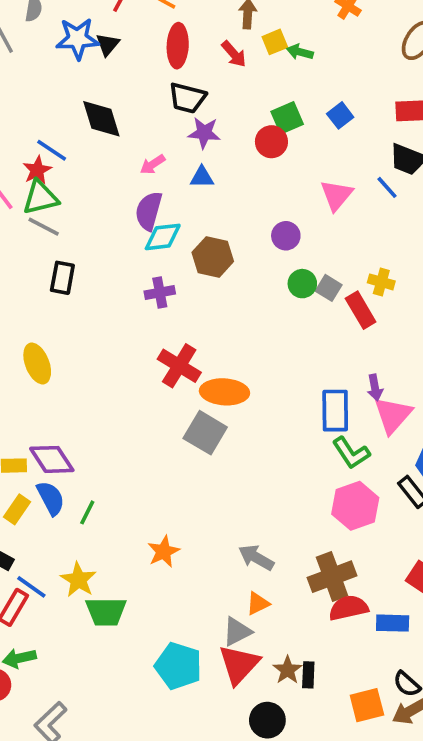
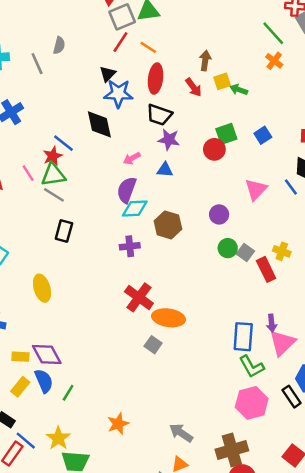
blue star: (77, 39) -> (118, 94), moved
gray square: (205, 433) -> (153, 345), size x0.6

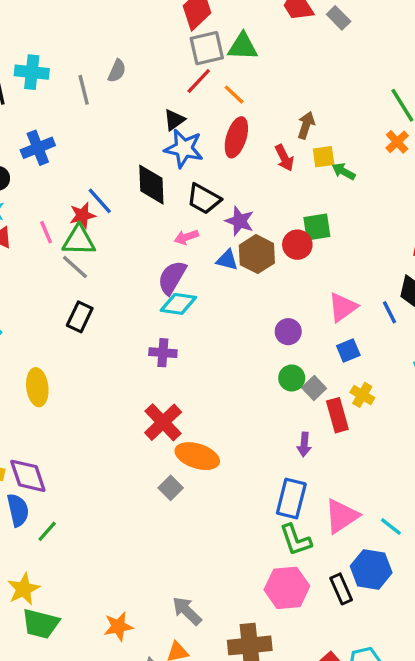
black trapezoid: (159, 115) -> (204, 199), moved
blue square: (263, 135) -> (348, 350), moved
brown hexagon: (168, 225) -> (257, 254), moved
purple arrow: (272, 323) -> (304, 444), moved
orange star: (118, 424) -> (118, 626), moved

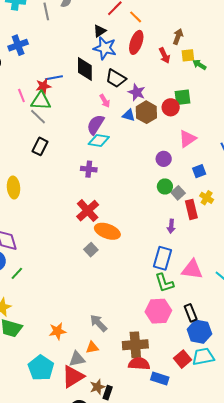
blue line: (100, 201) -> (54, 78), turned -60
pink arrow: (186, 237) -> (105, 101), turned -104
pink triangle: (343, 307) -> (187, 139), moved
pink triangle: (341, 516) -> (192, 269), turned 40
blue hexagon: (371, 569) -> (199, 332), moved

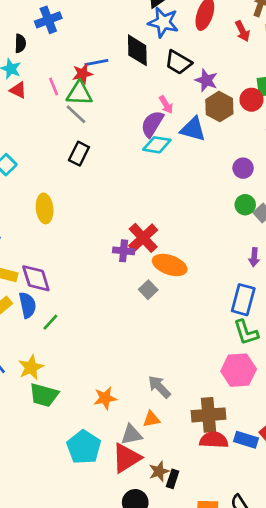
pink arrow: (105, 101) -> (166, 105), moved
blue triangle: (129, 115) -> (193, 129), moved, size x1.5
purple cross: (89, 169) -> (124, 251), moved
blue rectangle: (160, 378) -> (246, 440), moved

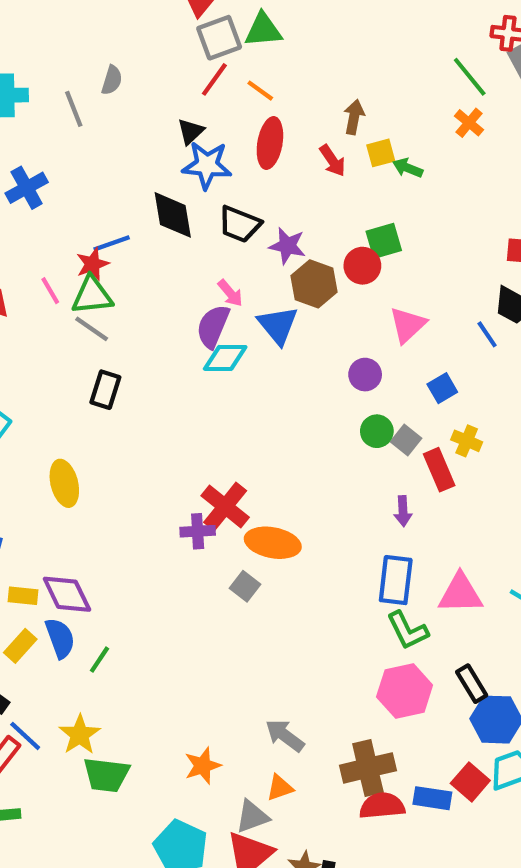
blue triangle: (193, 129) -> (278, 325), turned 44

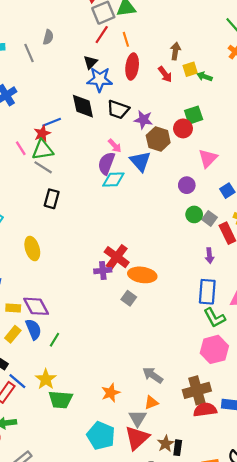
orange line: (260, 91) -> (126, 39), turned 40
gray triangle: (252, 817) -> (138, 418), turned -36

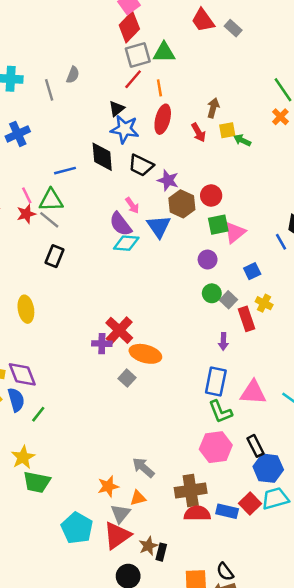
green square: (194, 115) -> (218, 225), moved
red star: (42, 133) -> (26, 214), moved
purple semicircle: (106, 163) -> (121, 224), turned -65
orange star: (111, 393) -> (108, 486), moved

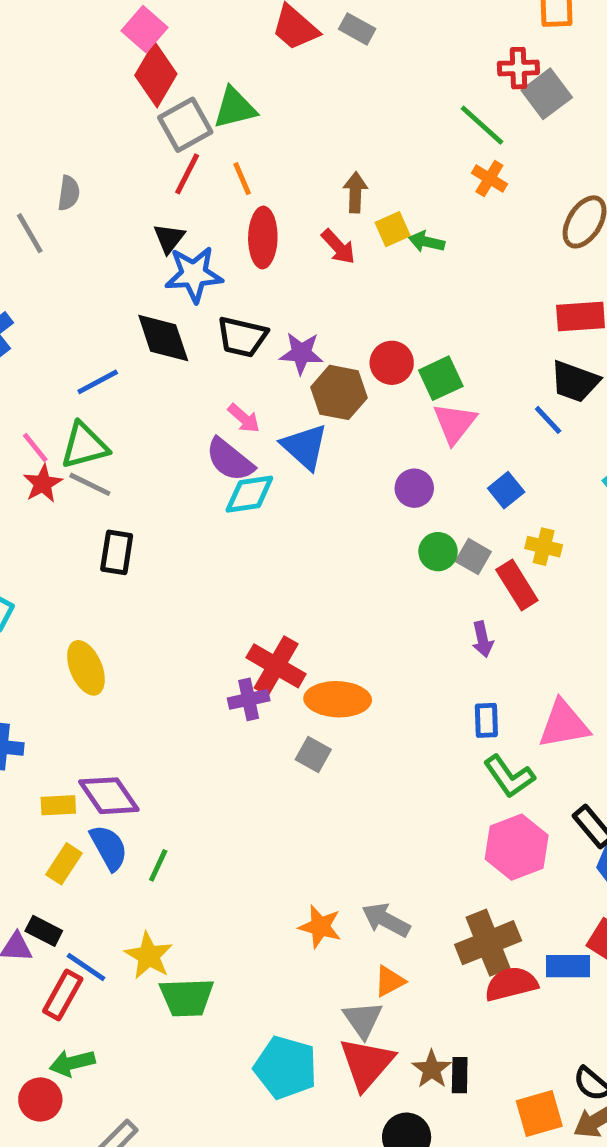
green square: (218, 225) -> (441, 378), moved
blue rectangle: (216, 382) -> (486, 720), size x0.6
orange star: (108, 486) -> (320, 927), moved, turned -30

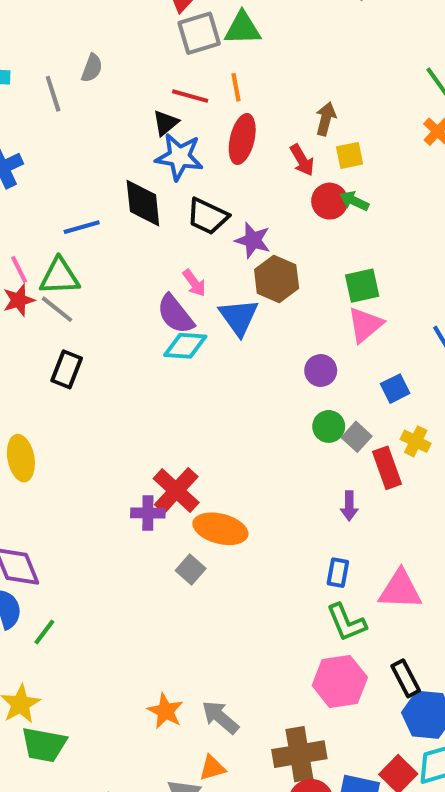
red line: (187, 174) -> (190, 96), moved, turned 66
green arrow: (427, 242) -> (354, 201), moved
red circle: (392, 363) -> (330, 201), moved

